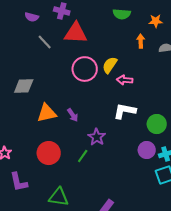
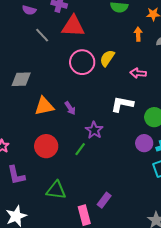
pink arrow: (125, 80) -> (138, 73), moved

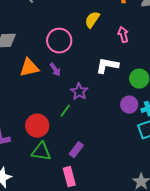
pink circle: (82, 62) -> (59, 41), moved
pink arrow: (138, 73) -> (123, 35), turned 70
red circle: (46, 146) -> (37, 126), moved
purple rectangle: (104, 200) -> (76, 150), moved

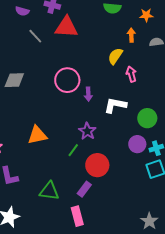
yellow semicircle: (92, 20) -> (115, 56), moved
orange triangle: (29, 68) -> (37, 135), moved
purple arrow: (55, 70) -> (88, 94), moved, turned 32
red circle: (37, 126) -> (97, 165), moved

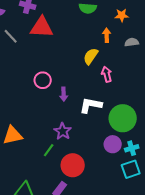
pink circle: (67, 80) -> (43, 80), size x0.7
green circle: (147, 118) -> (123, 118), size x1.4

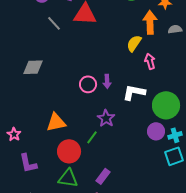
orange arrow: (107, 35) -> (150, 22), size x1.6
pink circle: (43, 80) -> (88, 84), moved
red circle: (73, 165) -> (69, 151), moved

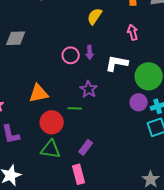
yellow semicircle: (134, 43) -> (95, 16), moved
green line: (92, 137) -> (75, 108), turned 56

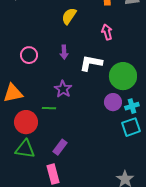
pink circle: (71, 55) -> (29, 55), moved

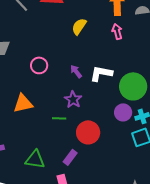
pink arrow: (107, 32) -> (117, 31), moved
purple arrow: (64, 52) -> (76, 71), moved, turned 144
red circle: (26, 122) -> (88, 132), moved

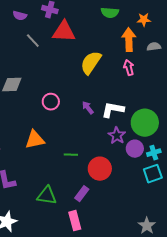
yellow semicircle: (79, 26) -> (91, 63), size x1.4
purple star: (73, 99) -> (117, 136), moved

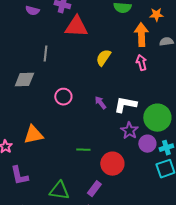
gray line: (33, 41) -> (45, 54), moved, turned 49
yellow semicircle: (91, 63) -> (103, 58), size x0.7
orange triangle: (35, 140) -> (33, 135), moved

